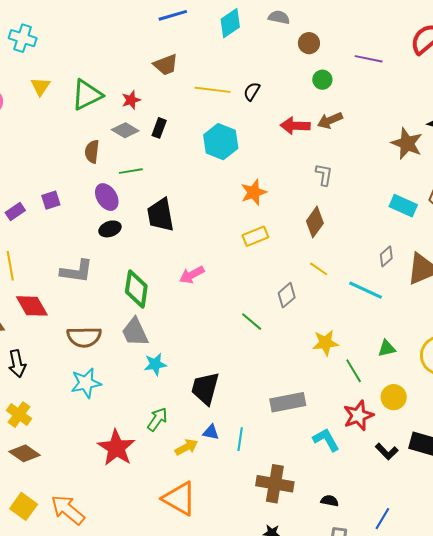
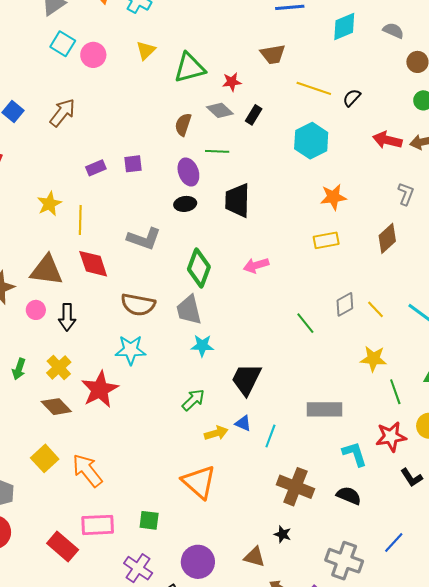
yellow line: (319, 269) -> (376, 309), moved
red star: (116, 448) -> (100, 389), moved
black semicircle: (330, 501) -> (349, 496), moved, size x1.4

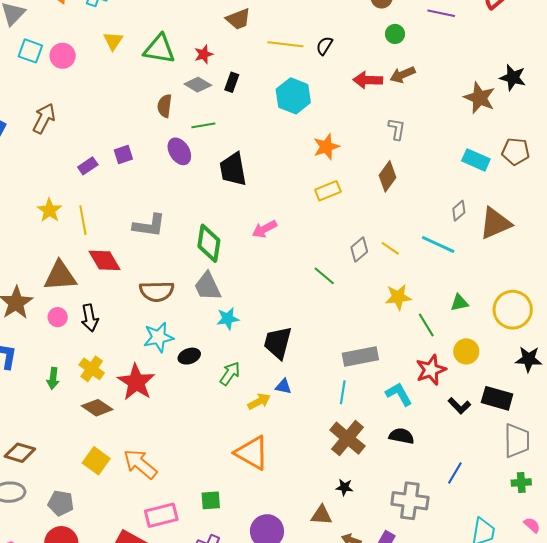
green triangle: (189, 68) -> (159, 49), turned 36
black ellipse: (185, 204) -> (189, 356), moved
cyan line: (270, 436) -> (343, 392), moved
brown cross: (295, 487) -> (347, 438), turned 30

